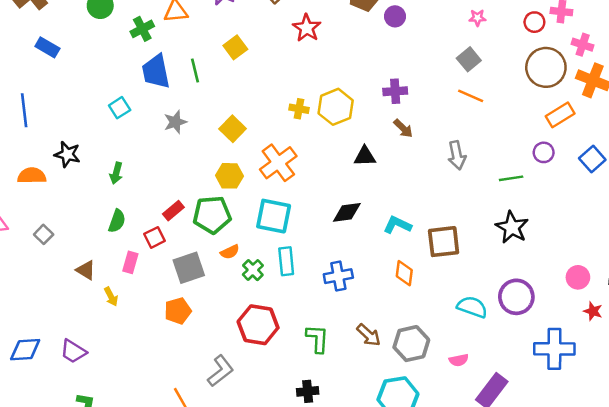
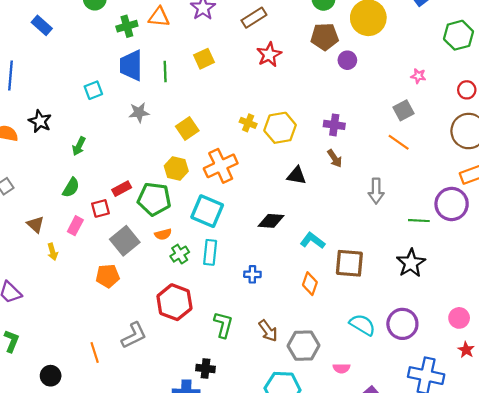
purple circle: (544, 152) -> (452, 204), size x1.8
gray square: (189, 268) -> (125, 241), turned -32
blue cross: (338, 276) -> (252, 274), size x0.7

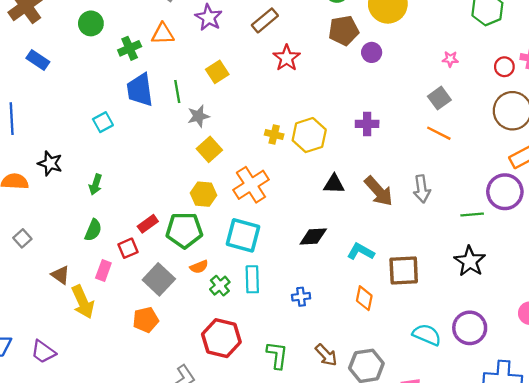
gray star: (139, 112) -> (198, 116), moved
brown arrow: (335, 158) -> (379, 191), moved, size x1.6
yellow arrow: (53, 252) -> (83, 302), size x1.8

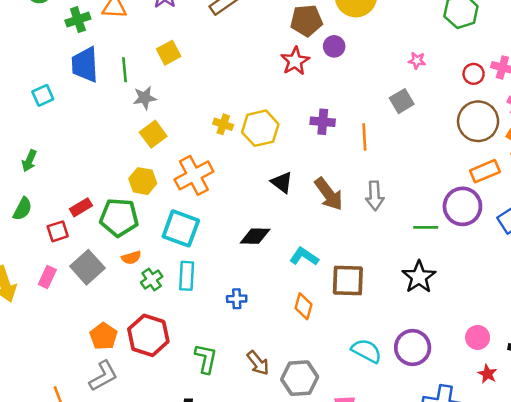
red star: (287, 58) -> (295, 61), moved
orange line: (439, 133) -> (364, 137), moved, turned 55
black triangle: (334, 184) -> (282, 182), turned 30
pink rectangle: (103, 270) -> (47, 277), moved
orange pentagon: (146, 320) -> (104, 336), moved, turned -30

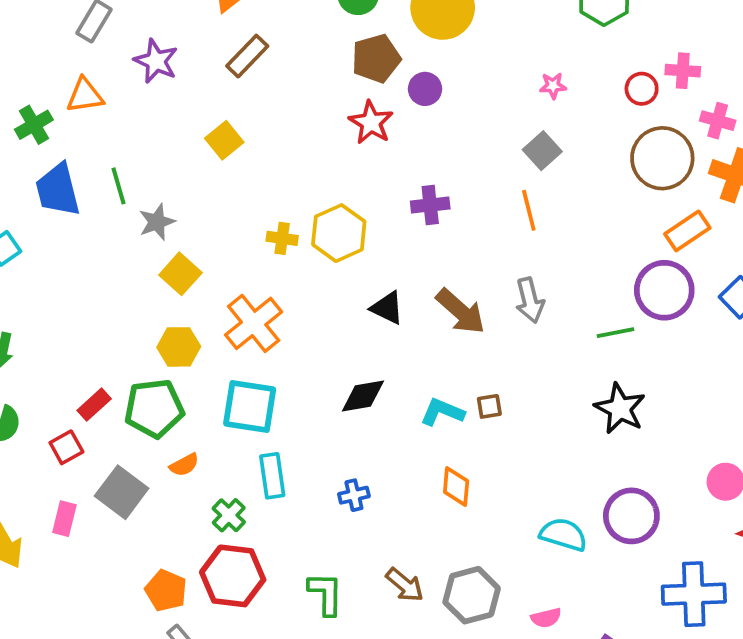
yellow square: (169, 53) -> (224, 140), moved
orange line: (364, 137) -> (529, 210), moved
green cross: (152, 280) -> (229, 515), moved
brown square: (348, 281) -> (489, 406), moved, size x0.5

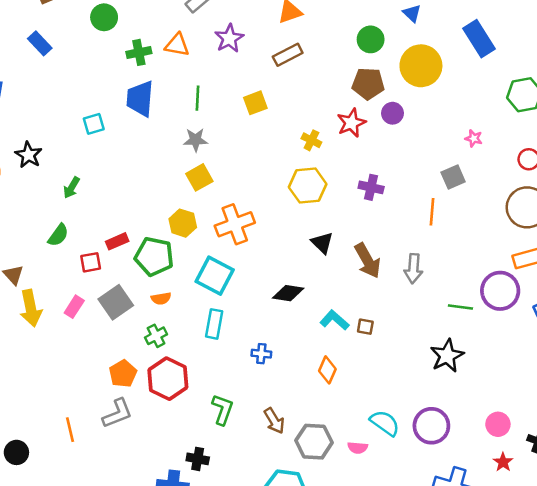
green line: (118, 186) -> (197, 98), moved
yellow cross: (282, 238) -> (311, 140), moved
green cross: (229, 515) -> (156, 336), moved
pink semicircle: (546, 618) -> (358, 448), moved

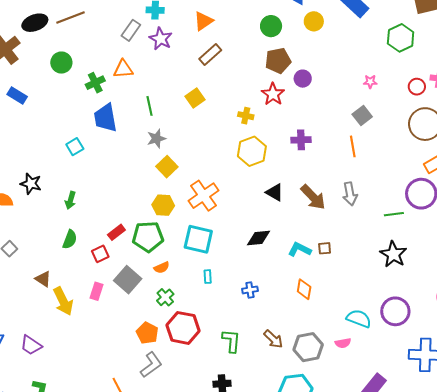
purple star: (229, 38) -> (161, 39), moved
yellow circle: (421, 66) -> (314, 21), moved, size x0.6
cyan rectangle: (214, 324) -> (208, 277), size x0.6

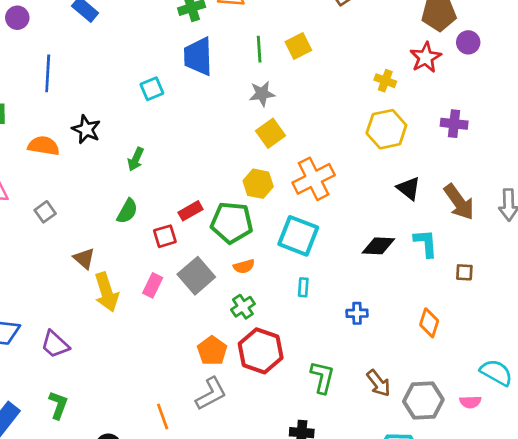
yellow square: (195, 98) -> (298, 46), moved
cyan L-shape: (300, 249) -> (426, 243), moved, turned 50

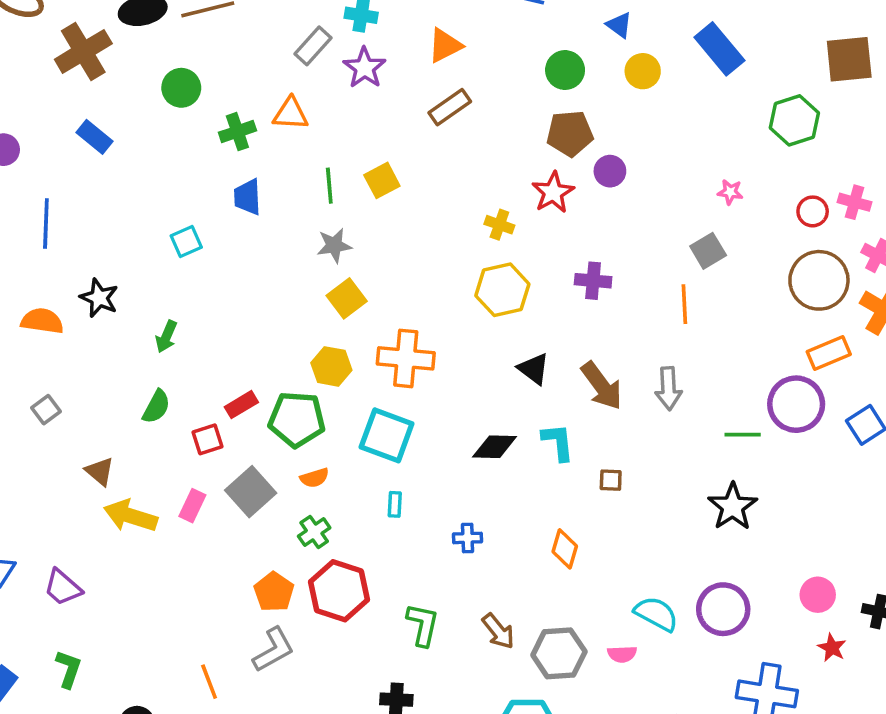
blue trapezoid: (198, 56) -> (248, 197), size x0.7
orange cross: (314, 179) -> (406, 358), turned 33
yellow arrow: (106, 292) -> (130, 516), turned 126

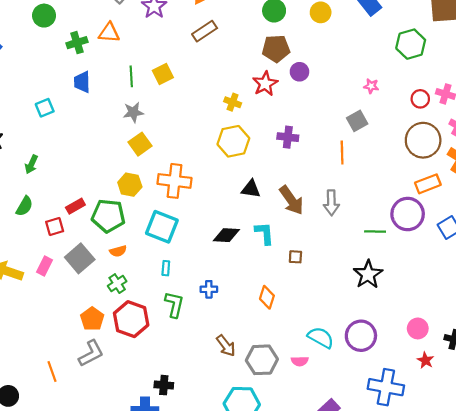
black triangle: (534, 369) -> (251, 189), turned -30
green L-shape: (423, 625) -> (174, 304), moved

